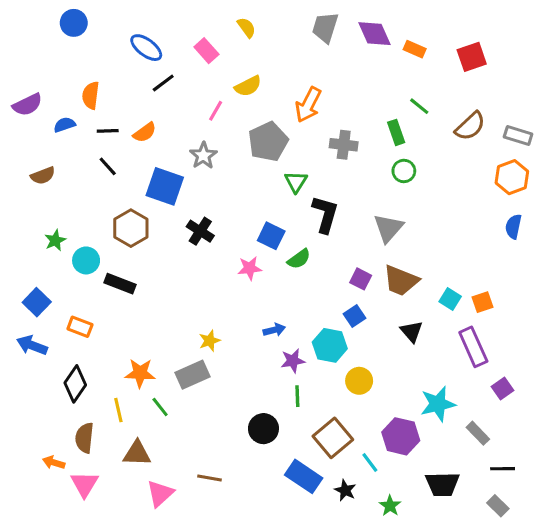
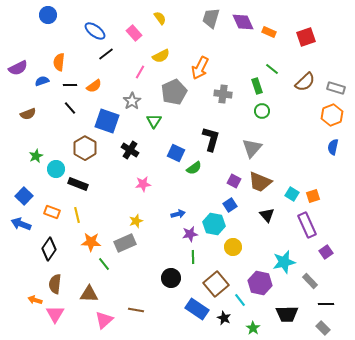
green triangle: (296, 182) -> (154, 121), moved
pink star: (250, 268) -> (143, 184), moved
yellow line: (118, 410) -> (77, 215), moved

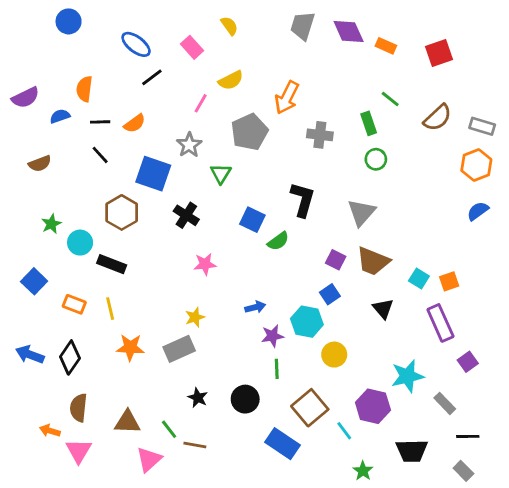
blue semicircle: (333, 147) -> (478, 211), turned 42
blue arrow: (21, 224) -> (30, 355), moved
green line: (104, 264) -> (169, 429), moved
black star: (224, 318) -> (198, 398), moved

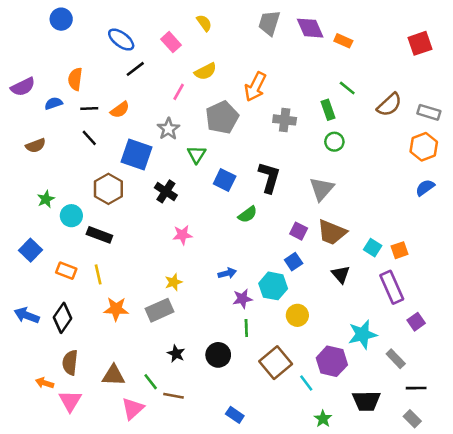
red square: (439, 53) -> (420, 43), moved
blue square: (252, 220) -> (225, 180), moved
blue rectangle: (283, 444) -> (235, 415), moved, size x0.6

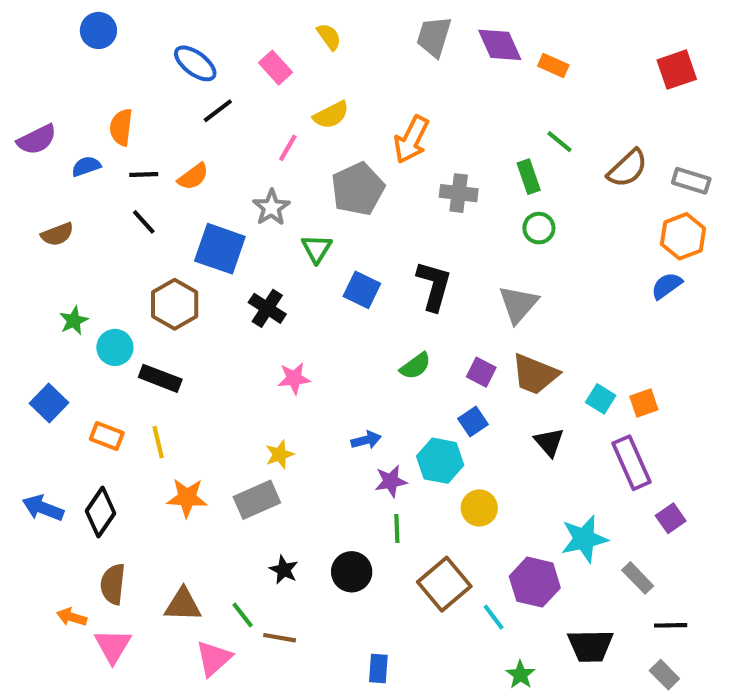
blue semicircle: (425, 188) -> (667, 286), moved
green semicircle: (248, 214) -> (415, 366), moved
blue rectangle: (235, 415) -> (378, 669), turned 60

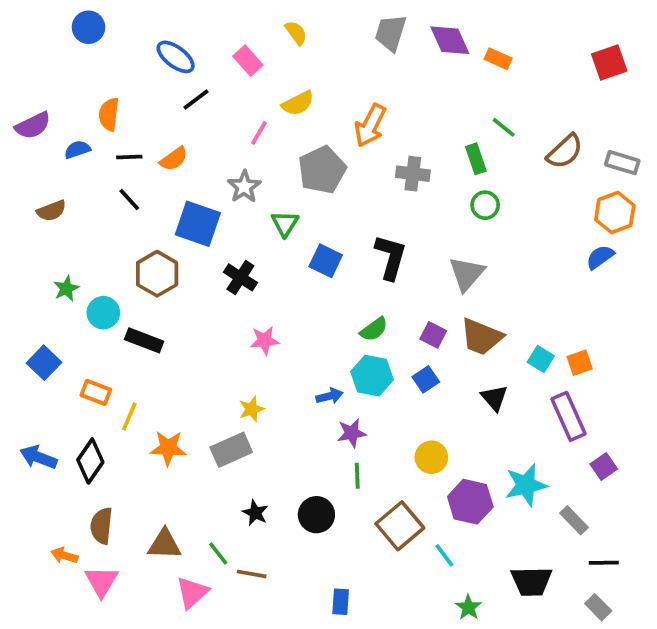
yellow line: (158, 442) -> (129, 416), moved, turned 36
cyan hexagon: (440, 461) -> (372, 376), moved
purple hexagon: (535, 582) -> (470, 502), moved

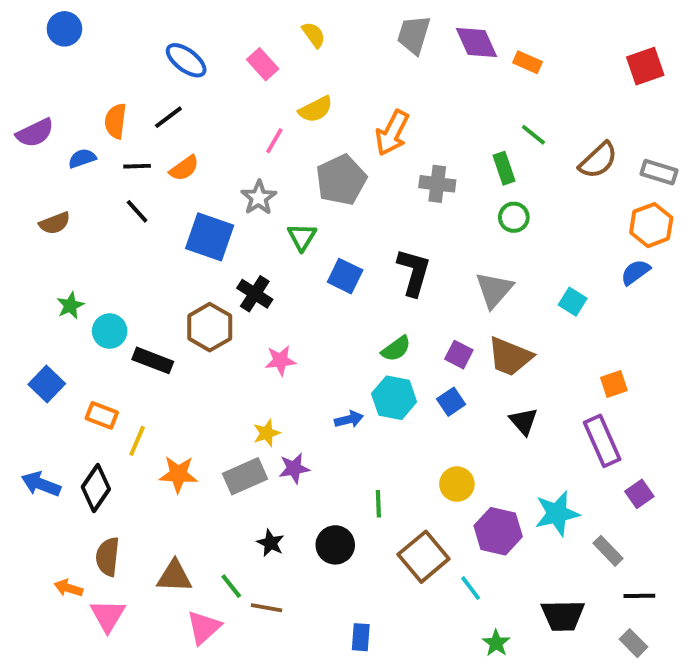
blue circle: (88, 27) -> (64, 29), moved
black line: (196, 100) -> (168, 117), moved
brown hexagon: (157, 274) -> (210, 327), moved
cyan square: (541, 359) -> (573, 302), moved
purple star: (352, 433) -> (294, 468), moved

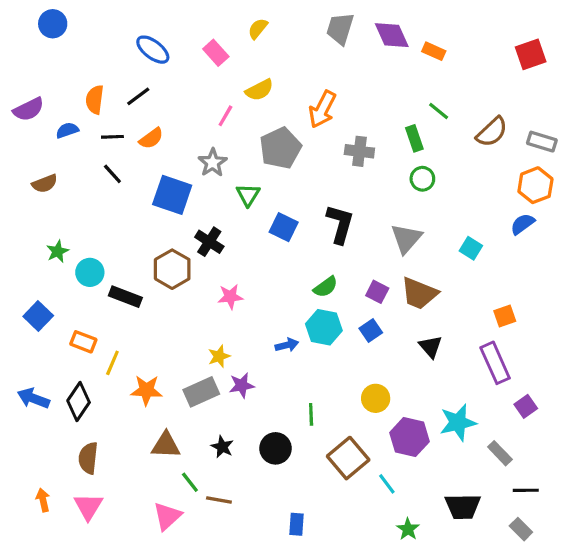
yellow semicircle: (314, 35) -> (258, 29), turned -105
brown triangle: (174, 576) -> (166, 445), moved
orange arrow: (68, 588) -> (43, 500), moved, turned 60

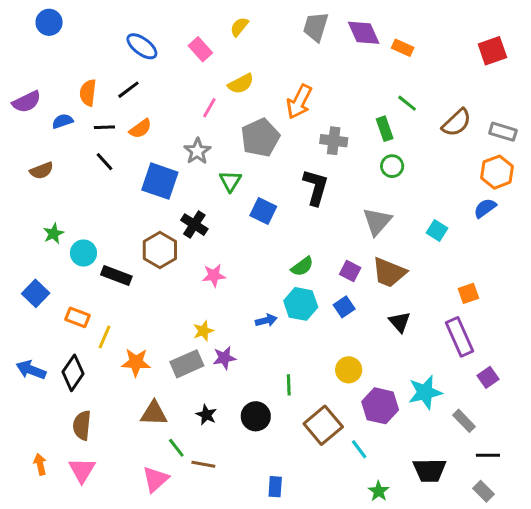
black L-shape: (340, 224) -> (316, 187), moved

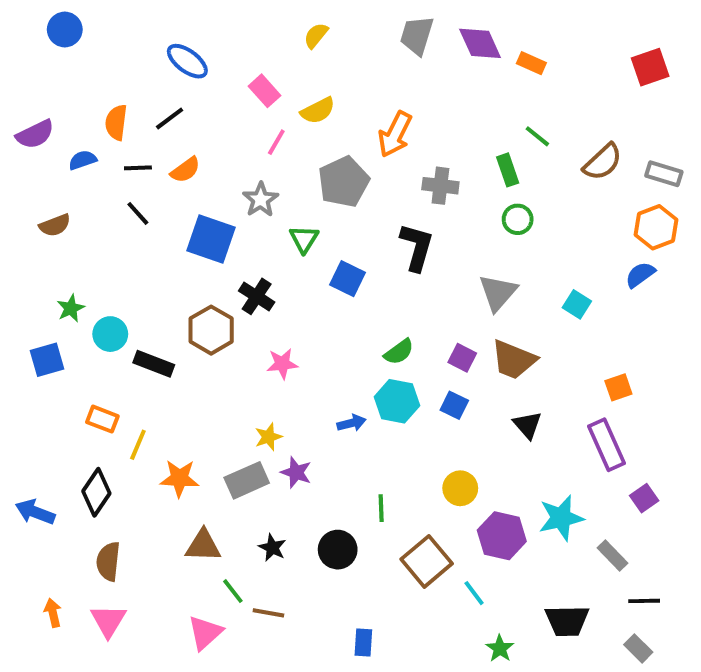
pink rectangle: (200, 49) -> (264, 91), moved
blue square: (36, 293) -> (47, 360), moved, turned 30
blue square: (344, 307) -> (454, 405), turned -30
purple star: (224, 358) -> (296, 472), turned 30
blue arrow: (31, 370) -> (35, 512), moved

